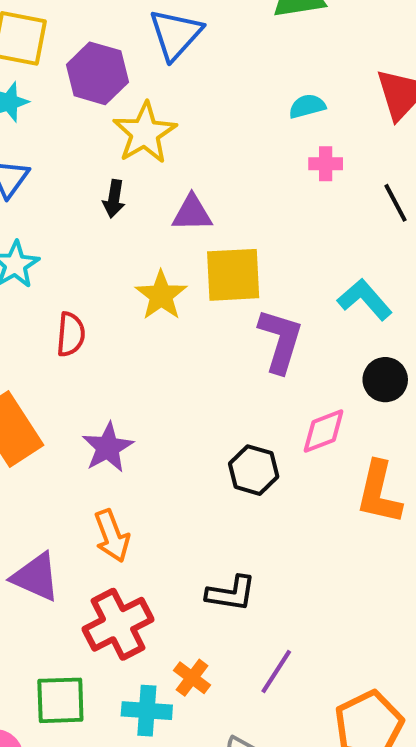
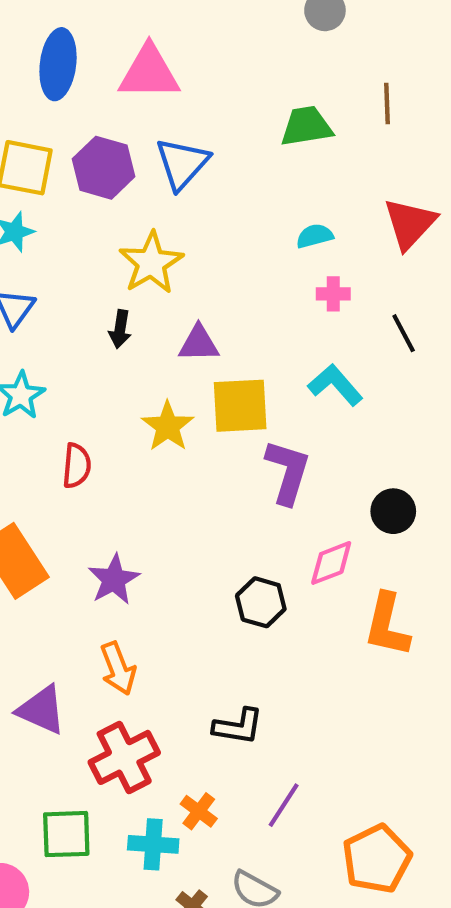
purple hexagon: (97, 73) -> (104, 168), moved
cyan L-shape: (365, 299) -> (335, 385), moved

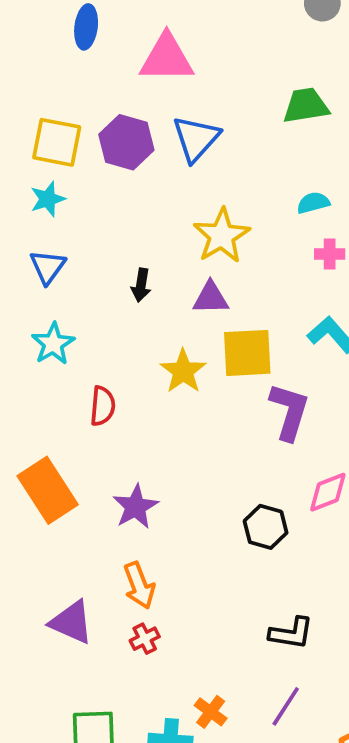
blue ellipse: (58, 64) -> (86, 27), moved, size x0.7
yellow star: (151, 263) -> (222, 236), moved
black L-shape: (238, 726) -> (291, 633), moved
red cross: (124, 757) -> (145, 639), moved, size x0.5

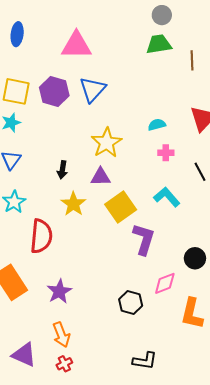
blue ellipse: (86, 27) -> (17, 34), moved
green trapezoid: (306, 106) -> (159, 44), moved
yellow square: (247, 353) -> (121, 207), turned -32
yellow star: (183, 371) -> (73, 204), moved
red semicircle: (103, 406) -> (41, 236), size x1.6

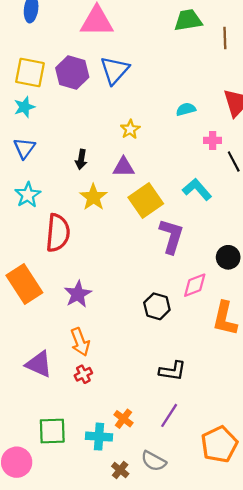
yellow star: (107, 143) -> (130, 129), size x0.6
pink cross: (166, 153) -> (213, 140), moved

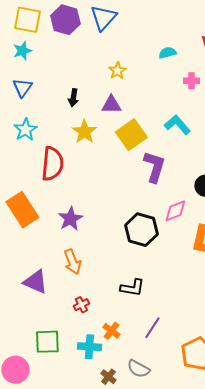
black hexagon: (157, 306) -> (141, 230), size x1.4
black L-shape: (172, 371) -> (132, 288), moved
red cross: (83, 374) -> (81, 305), moved

